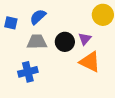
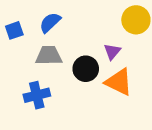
blue square: (11, 23) -> (14, 30), turned -32
black circle: (65, 42) -> (86, 69), moved

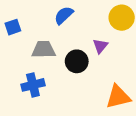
blue semicircle: (50, 22) -> (64, 15), moved
orange triangle: (119, 82) -> (118, 97), moved, turned -40

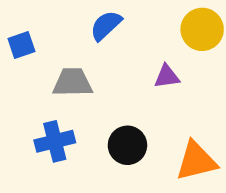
purple triangle: (100, 46) -> (167, 77), turned 42
black circle: (77, 61) -> (127, 145), moved

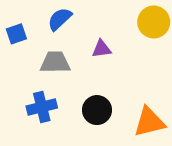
blue semicircle: (106, 25) -> (60, 19), moved
purple triangle: (167, 77) -> (101, 49), moved

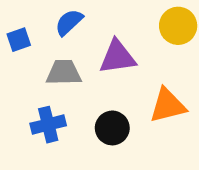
purple triangle: (101, 49) -> (117, 57), size x1.6
orange triangle: (149, 122) -> (168, 105), moved

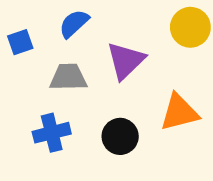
purple triangle: (117, 57) -> (126, 61), turned -36

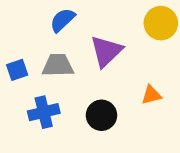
blue square: (20, 42) -> (17, 70), moved
orange triangle: (179, 112) -> (151, 95), size x0.6

